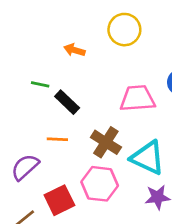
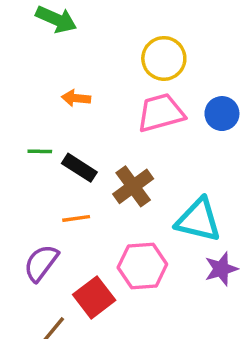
yellow circle: (124, 30) -> (164, 58), moved
pink trapezoid: (137, 98) -> (161, 113), moved
brown cross: (106, 142) -> (133, 186), moved, turned 32

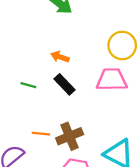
black rectangle: (79, 168) -> (64, 84), moved
brown cross: (133, 186) -> (70, 136), moved

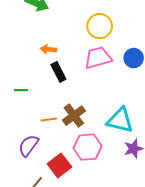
black rectangle: (64, 84) -> (58, 72), turned 30
green line: (28, 85) -> (21, 90), moved

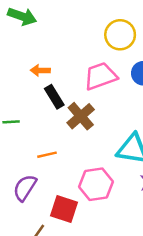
yellow circle: (100, 26) -> (120, 35), moved
brown cross: (74, 116) -> (81, 116), moved
red square: (59, 165) -> (64, 209), turned -30

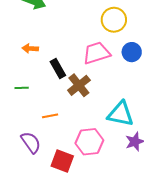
orange arrow: (40, 70) -> (30, 48), moved
purple semicircle: (25, 188) -> (31, 142), turned 110

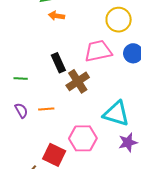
orange arrow: (30, 48) -> (56, 16), moved
purple semicircle: (31, 142) -> (21, 110), moved, size x0.7

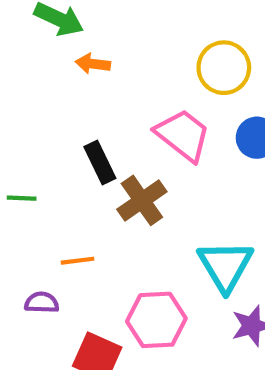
pink trapezoid: (98, 51) -> (183, 135), turned 52
purple semicircle: (21, 110) -> (42, 303), moved, turned -56
cyan triangle: (116, 114) -> (225, 266), turned 44

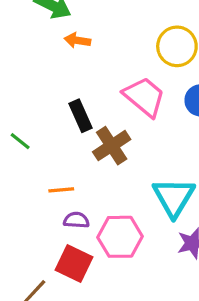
green line: (22, 198) -> (20, 141), turned 35
purple semicircle: (42, 303) -> (76, 220), moved

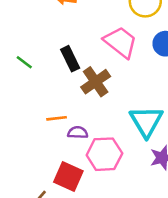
green line: (20, 141) -> (24, 62), moved
purple semicircle: (76, 220) -> (78, 133), moved

